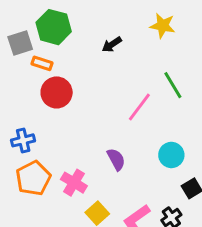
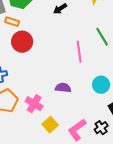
pink line: (139, 107) -> (79, 52), turned -45
purple semicircle: (116, 159) -> (63, 88), turned -56

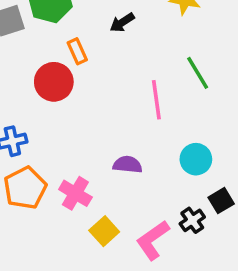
orange rectangle: (12, 22) -> (77, 51), moved, turned 48
black cross: (101, 128) -> (192, 220), moved

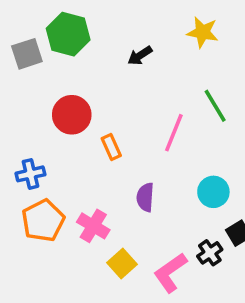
orange rectangle: (77, 51) -> (111, 147), moved
pink line: (156, 100) -> (174, 133), turned 30
purple semicircle: (128, 165) -> (145, 197), turned -92

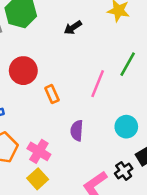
green line: (215, 106) -> (128, 64), turned 60
yellow square: (122, 264) -> (38, 179), moved

